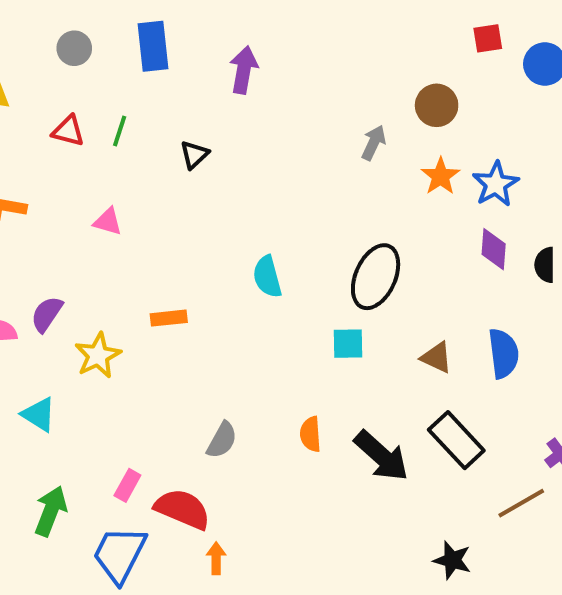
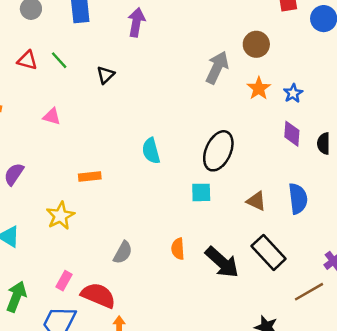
green line: (120, 131) -> (59, 60), turned -60
gray arrow: (374, 143) -> (217, 68), size x1.5
blue star: (496, 184) -> (293, 93), size x0.7
yellow star: (98, 355) -> (60, 216), moved

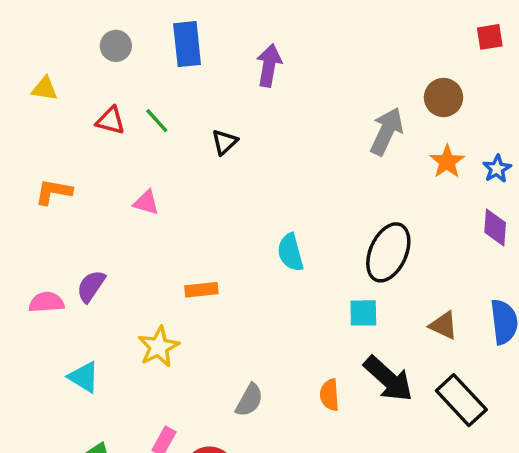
black arrow: (222, 262) -> (388, 379), moved

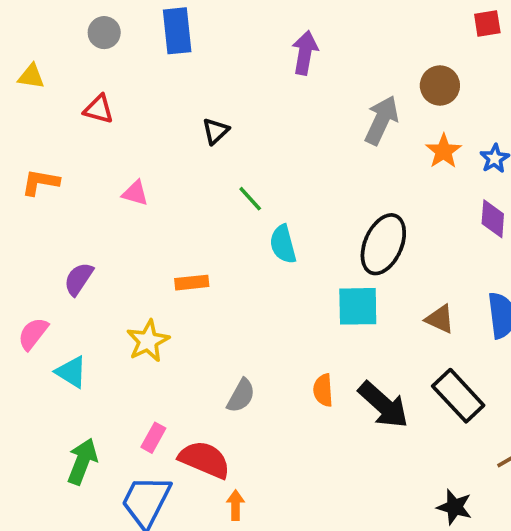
purple arrow: (269, 65) -> (305, 53), moved
green line: (157, 121) -> (250, 199), moved
pink semicircle: (46, 302) -> (33, 334), moved, turned -48
cyan square: (363, 313) -> (358, 306), size x1.4
black arrow: (388, 379) -> (383, 405), moved

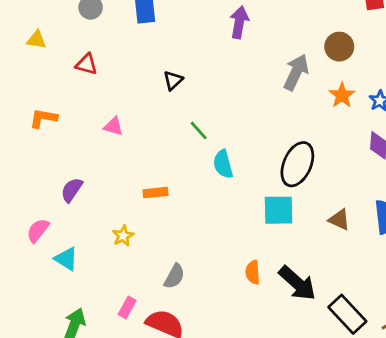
yellow star: (148, 341) -> (123, 236), size x0.7
gray semicircle: (241, 396) -> (174, 276), moved
black rectangle: (458, 396) -> (347, 314), moved

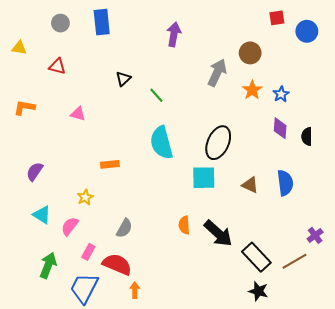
green line: (199, 130) -> (156, 95), moved
cyan semicircle: (223, 164) -> (161, 143), size x1.5
purple semicircle: (72, 190) -> (35, 172), moved
pink semicircle: (38, 230) -> (70, 226), moved

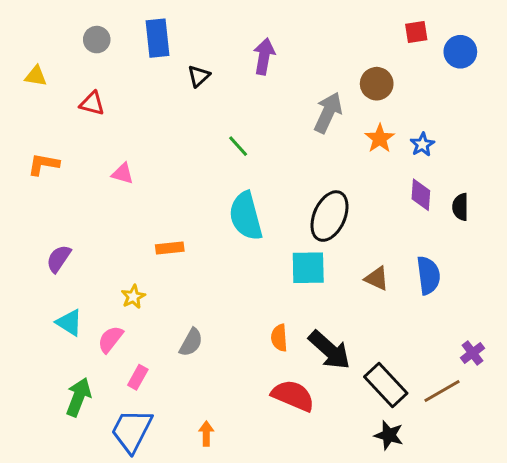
black triangle: (123, 79) -> (199, 76), moved
red semicircle: (117, 264) -> (293, 396), moved

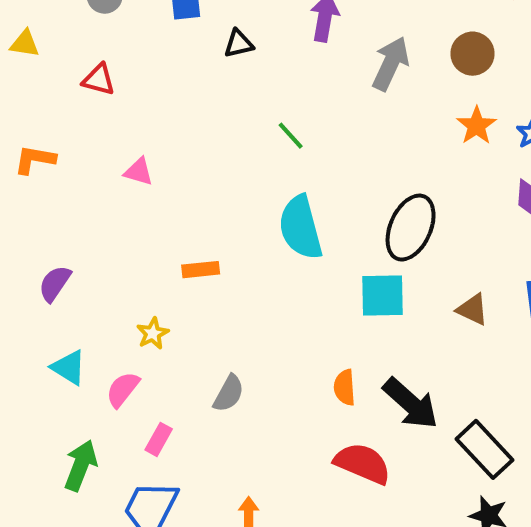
black triangle: (199, 76) -> (239, 44), turned 30
gray arrow: (328, 113) -> (391, 64), moved

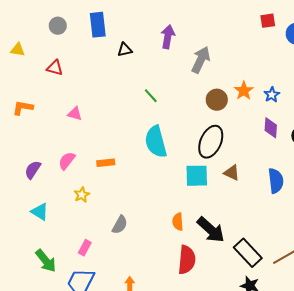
brown circle: (473, 54) -> (217, 100), moved
brown triangle: (473, 309) -> (232, 173), moved
pink semicircle: (123, 389) -> (67, 161), moved
red semicircle: (363, 463) -> (187, 260), turned 72
green arrow: (81, 465) -> (46, 261), turned 120

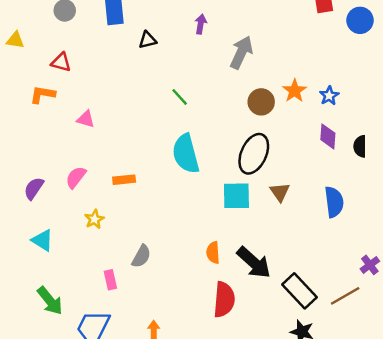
purple arrow: (168, 37) -> (201, 24), size x0.7
orange L-shape: (23, 108) -> (42, 94), moved
brown triangle: (232, 173) -> (280, 192), turned 30
pink rectangle: (85, 248) -> (110, 280), moved, turned -42

